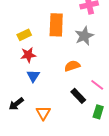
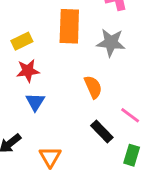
gray star: (84, 36) -> (111, 43), turned 30
orange semicircle: (72, 66) -> (93, 87), turned 84

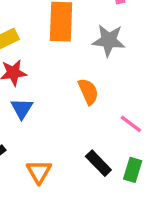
black rectangle: (102, 132) -> (98, 163), moved

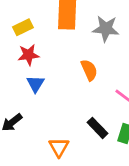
orange triangle: (39, 172) -> (59, 147), moved

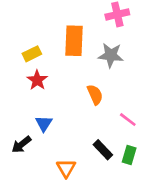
red star: (29, 55) -> (37, 80), turned -30
blue triangle: (35, 84) -> (44, 123), moved

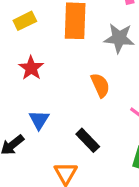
yellow rectangle: (32, 54) -> (25, 21), moved
black rectangle: (103, 150) -> (88, 140), moved

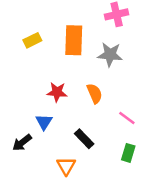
red star: (31, 68) -> (57, 92), moved, turned -30

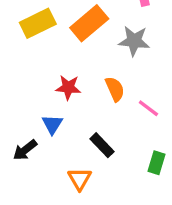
yellow rectangle: (32, 40) -> (38, 23), size x1.5
orange rectangle: (74, 40) -> (89, 23), turned 48
pink line: (127, 118) -> (148, 108), moved

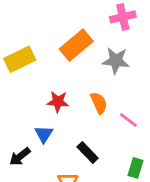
yellow rectangle: (38, 23) -> (20, 59), moved

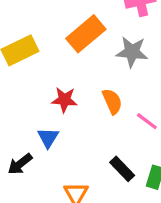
black rectangle: (88, 152) -> (122, 169), moved

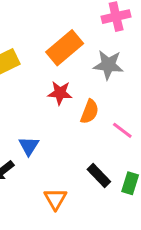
red star: (64, 100) -> (60, 93), moved
orange semicircle: (112, 101) -> (90, 112), turned 45

